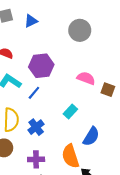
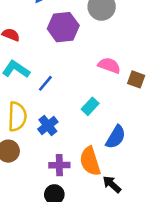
purple hexagon: (41, 66) -> (63, 27), moved
purple cross: (36, 159) -> (59, 165), moved

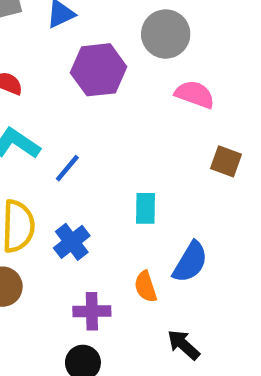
pink semicircle: (109, 65) -> (195, 94), moved
cyan rectangle: (90, 106) -> (146, 208), turned -42
orange semicircle: (90, 161) -> (146, 287), moved, size x0.6

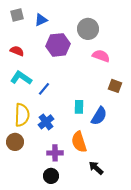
blue semicircle: (190, 262) -> (99, 116), moved
orange semicircle: (146, 287) -> (79, 142), size x1.5

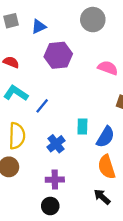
gray circle: (88, 29) -> (93, 20), moved
blue cross: (46, 122) -> (56, 144), moved
orange semicircle: (79, 142) -> (107, 167), moved

